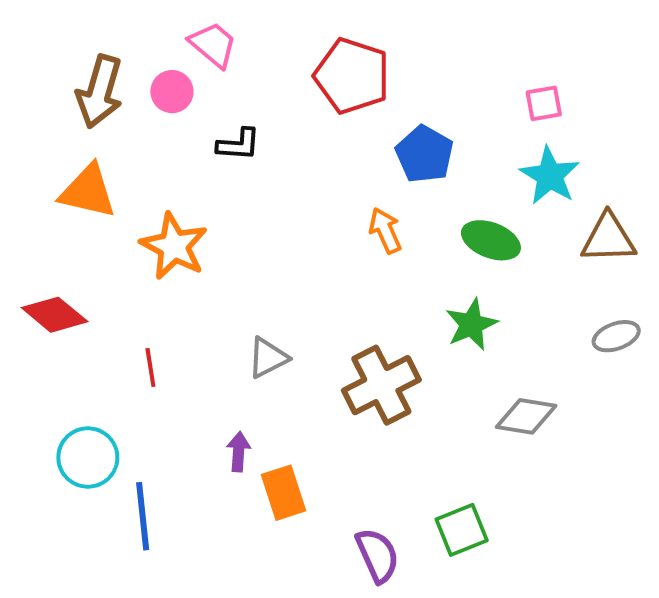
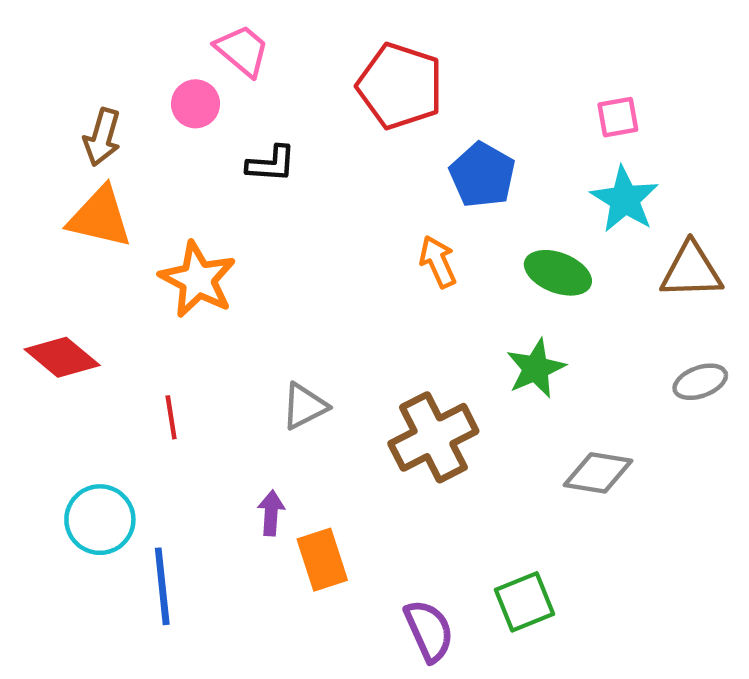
brown arrow: (100, 92) -> (102, 137), moved, size x0.7

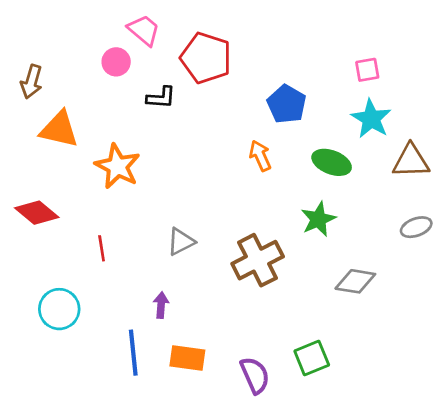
red pentagon: (400, 86) -> (206, 58), moved
brown arrow: (102, 137) -> (31, 82), moved
orange rectangle: (322, 560) -> (187, 358), moved, turned -64
blue line: (162, 586) -> (133, 353), moved

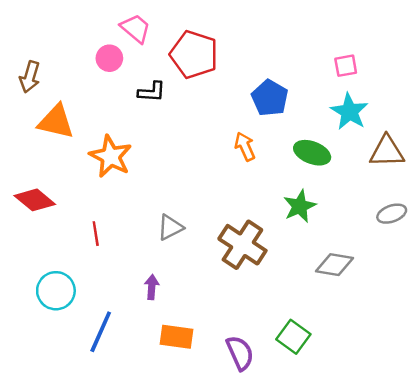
brown cross: (258, 260) -> (242, 245), turned -30
blue line: (133, 353) -> (101, 332), moved, turned 30
green square: (312, 358) -> (293, 337), turned -32

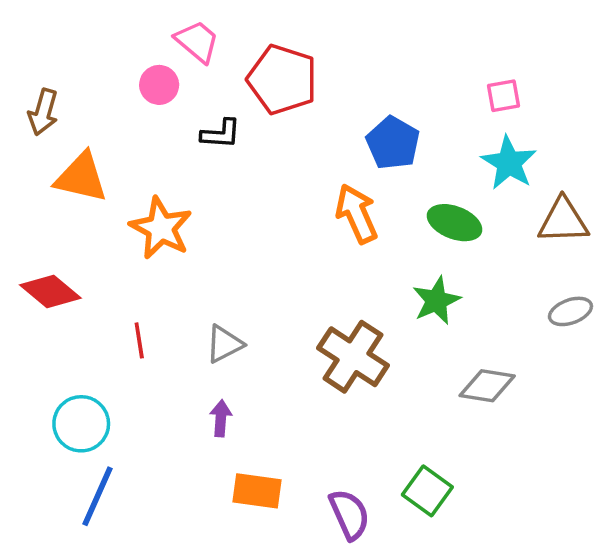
orange arrow: (245, 146) -> (357, 214), size x1.4
gray triangle: (170, 227) -> (224, 344), moved
blue line: (101, 332) -> (98, 496), moved

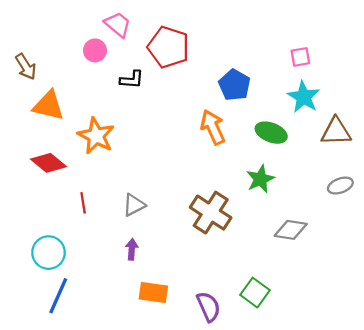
brown arrow: (43, 112) -> (26, 67), turned -48
red diamond: (50, 291) -> (48, 163), moved

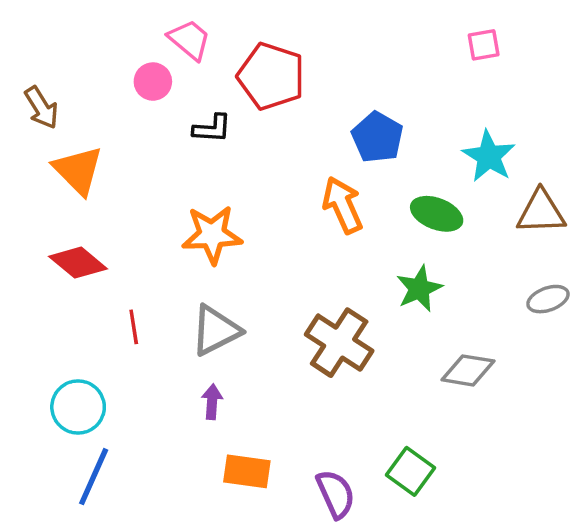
pink square: (300, 57) -> (484, 45), moved
orange triangle: (48, 106) -> (78, 170), turned 32
orange star: (96, 136) -> (212, 235), moved, turned -30
gray triangle: (134, 205) -> (216, 330), size x1.4

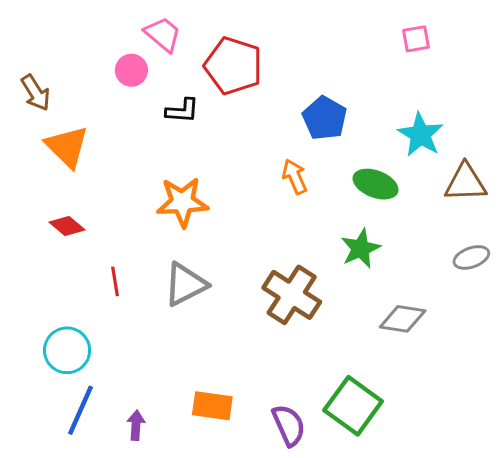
orange arrow: (343, 205) -> (295, 177), size x0.7
red diamond: (78, 263) -> (67, 226), size x0.7
purple arrow: (212, 402) -> (136, 425), moved
green square: (410, 471) -> (353, 406), size x1.4

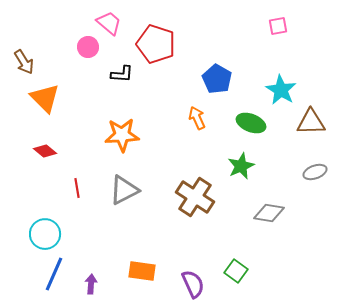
green square: (353, 406) -> (236, 271), size x0.6

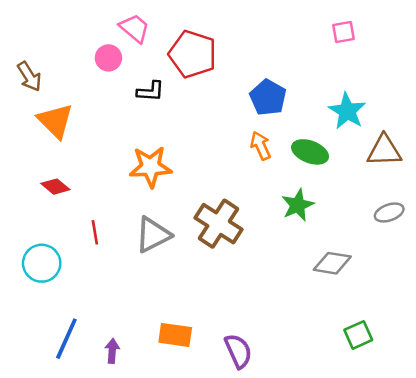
orange arrow: (197, 118) -> (261, 146), moved
brown cross: (195, 197) -> (219, 224), moved
cyan circle: (45, 234) -> (42, 263), moved
green square: (236, 271) -> (358, 335), moved, turned 30

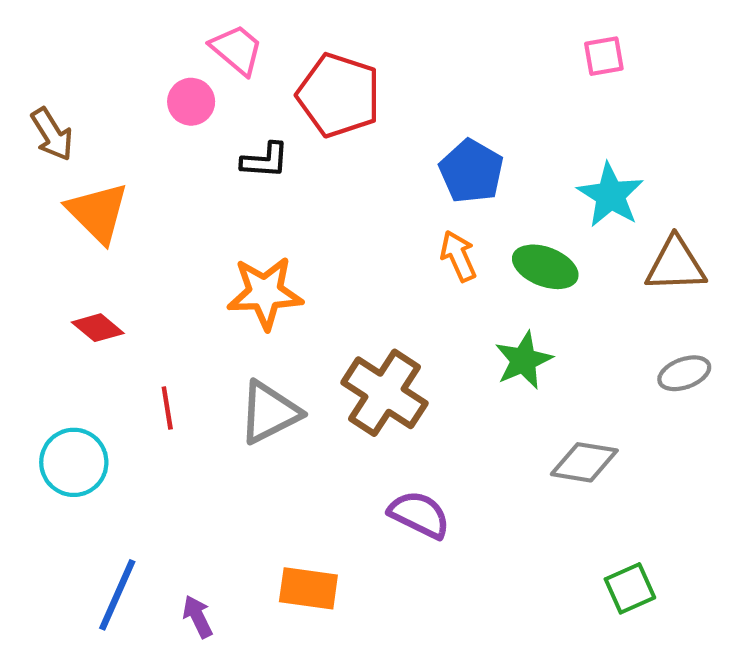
purple arrow: (112, 351) -> (198, 617), turned -30
purple semicircle: (238, 351) -> (419, 514), moved, turned -40

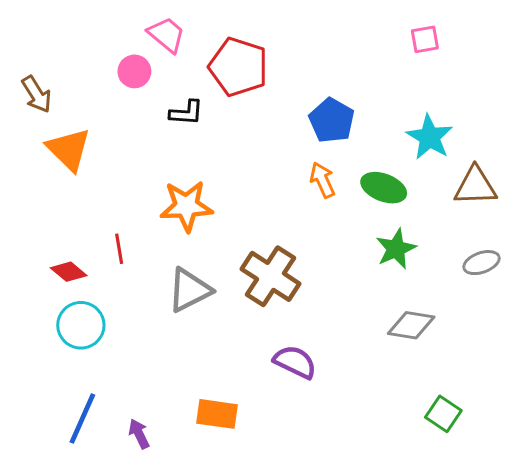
red diamond: (98, 328) -> (69, 272), moved
green star: (524, 360) -> (396, 249), moved
red line: (167, 408) -> (119, 249), moved
cyan circle: (74, 462) -> (81, 325), moved
green square: (630, 588) -> (443, 414), turned -32

